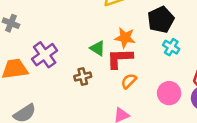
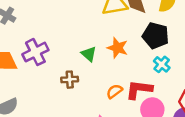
black pentagon: (161, 20) -> (156, 36), turned 30
red L-shape: (120, 58) -> (139, 90), moved

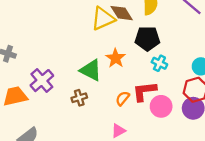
orange star: (118, 48) -> (116, 58), turned 30
green triangle: (89, 54) -> (91, 70), size x1.5

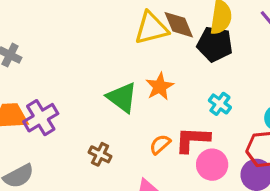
black pentagon: (147, 38) -> (215, 44), moved
purple cross: (42, 81) -> (41, 118), moved
brown cross: (79, 98) -> (100, 154), moved, turned 35

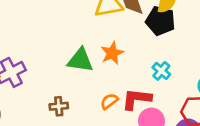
green triangle: (122, 98) -> (80, 60), turned -32
brown cross: (100, 154) -> (59, 106), turned -36

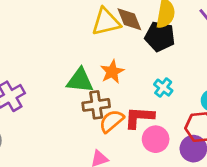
orange semicircle: (109, 101) -> (112, 121), size x1.4
brown cross: (59, 106) -> (96, 105), moved, size x1.4

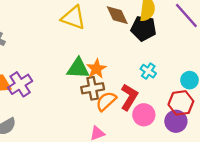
yellow triangle: (106, 22) -> (73, 18), moved, turned 35
orange star: (112, 72) -> (96, 69), moved
red L-shape: (139, 117) -> (129, 97), turned 120

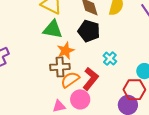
black pentagon: (143, 28) -> (89, 31), moved
green triangle: (78, 68) -> (53, 29), moved
pink circle: (144, 115) -> (80, 99), moved

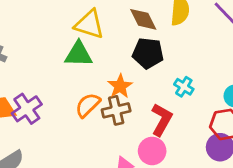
green triangle: (53, 29) -> (78, 54), moved
orange semicircle: (70, 80) -> (88, 105), moved

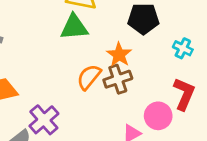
purple cross: (27, 109) -> (44, 120), moved
red L-shape: (162, 120) -> (184, 94), moved

